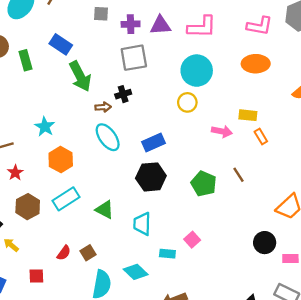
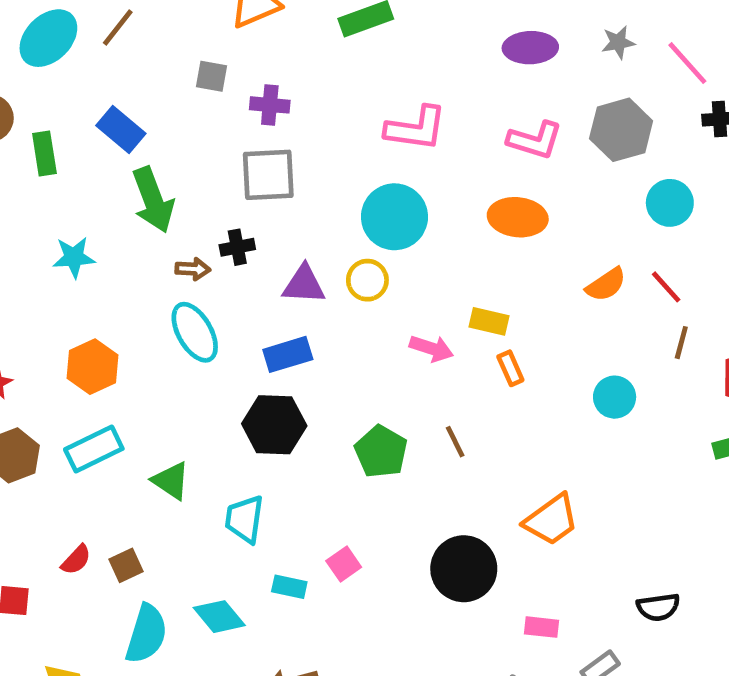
purple triangle: (160, 25) -> (304, 284), moved
cyan star: (45, 127) -> (74, 257), moved, turned 30
black circle: (265, 243) -> (464, 569), moved, size x1.4

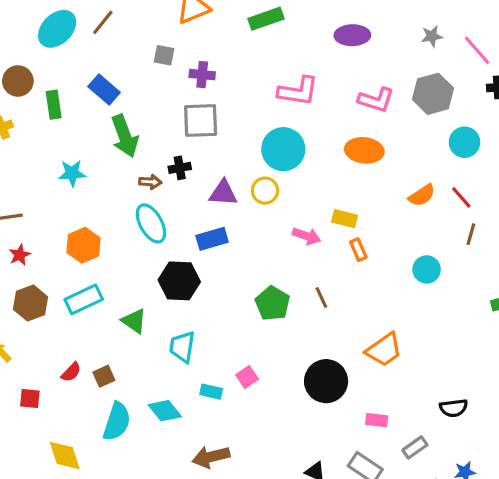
purple ellipse: (530, 48) -> (352, 35), moved
black hexagon: (274, 425) -> (179, 281), moved

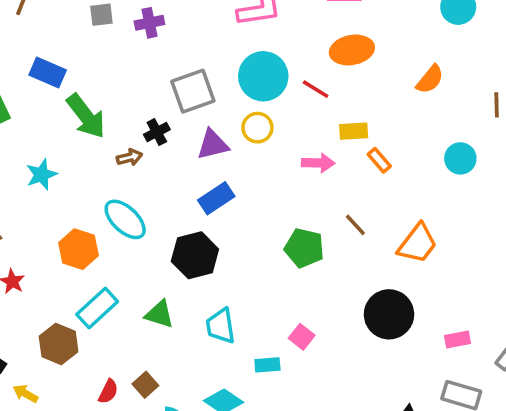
gray square: (201, 121) -> (193, 91), moved
red line: (461, 197) -> (316, 89), moved
cyan ellipse: (151, 223) -> (125, 219), moved
brown hexagon: (30, 303) -> (59, 344), moved
orange trapezoid: (384, 350) -> (418, 244), moved

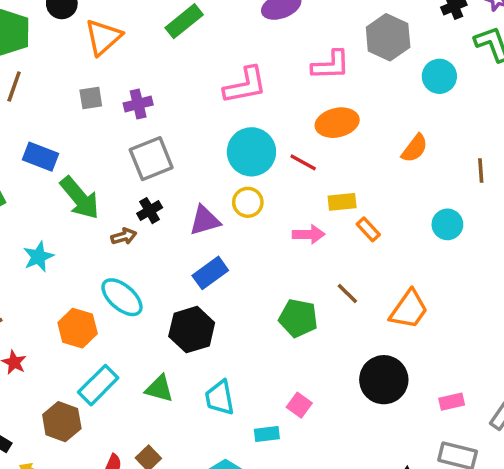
gray square: (193, 91) -> (151, 159), moved

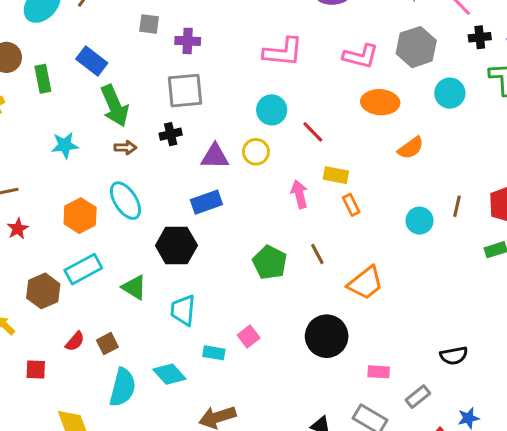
orange ellipse: (337, 123) -> (380, 102), moved
cyan circle: (251, 152) -> (272, 110), size x0.7
brown line: (481, 171) -> (457, 206), moved
pink arrow: (309, 234) -> (299, 194), turned -120
brown arrow: (124, 236) -> (125, 148), moved

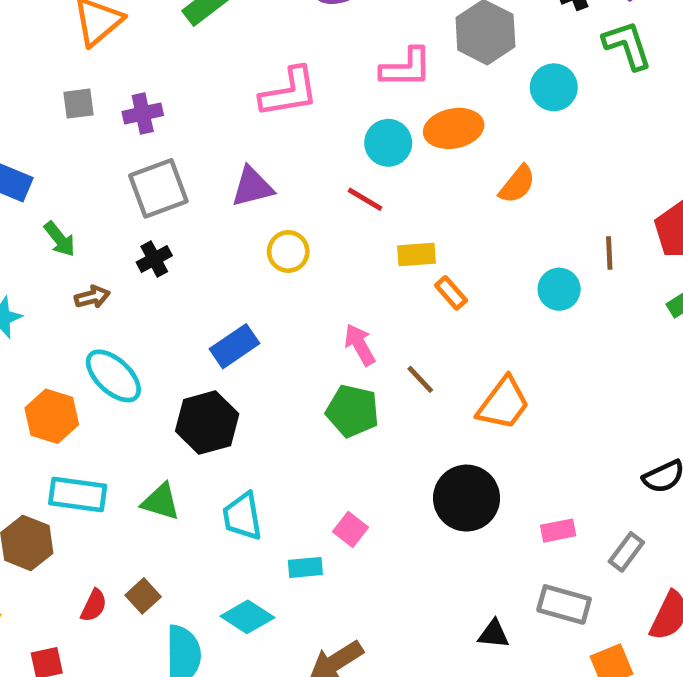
green arrow: (115, 106) -> (60, 239), size x0.6
cyan circle: (272, 110) -> (388, 143), moved
purple triangle: (215, 156) -> (252, 187), moved
pink arrow: (299, 194) -> (360, 345), moved
cyan rectangle: (83, 269) -> (78, 495), turned 51

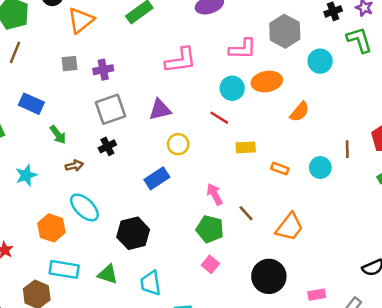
orange rectangle: (451, 293) -> (280, 169), moved, turned -30
blue rectangle: (234, 346) -> (157, 178), moved
pink square: (350, 529) -> (210, 264), moved

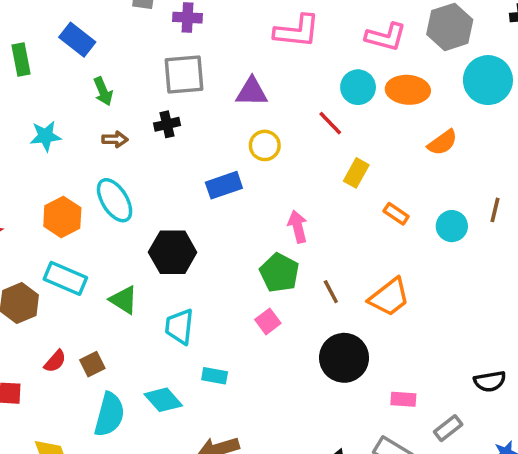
cyan circle: (320, 61) -> (488, 80), size x1.4
yellow rectangle: (246, 147) -> (356, 173), turned -72
brown line: (246, 213) -> (331, 292), moved

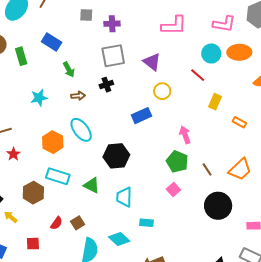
purple triangle: (252, 92) -> (152, 62), turned 42

